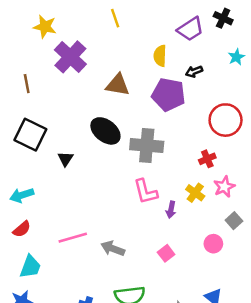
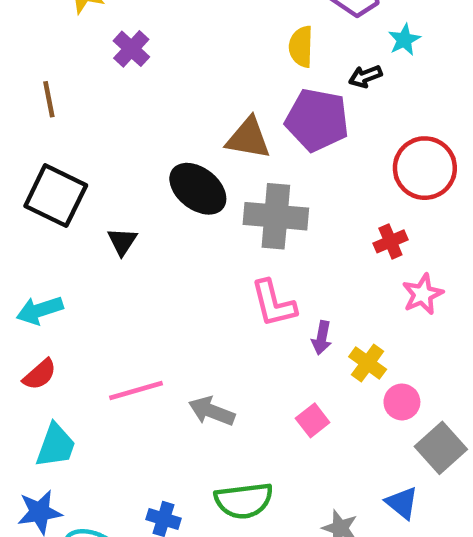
purple cross: (70, 57) -> (131, 49), size x0.6
cyan star: (236, 57) -> (404, 40), moved
brown triangle: (118, 85) -> (248, 138), moved
yellow cross: (195, 193) -> (368, 363), moved
gray square: (234, 221) -> (441, 448), moved, size x1.5

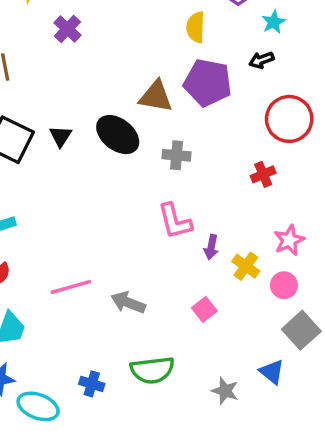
black arrow: (365, 76) -> (261, 60), moved
gray cross: (276, 216) -> (177, 155), size x0.6
black triangle: (122, 241) -> (61, 136), moved
pink star: (423, 294) -> (289, 240), moved
pink circle: (402, 402) -> (284, 285), moved

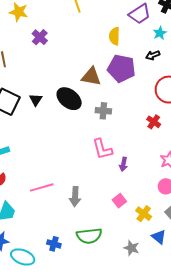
red cross: (263, 174) -> (154, 122), turned -32
yellow cross: (246, 266) -> (144, 214), moved
gray arrow: (128, 303) -> (75, 196), turned -108

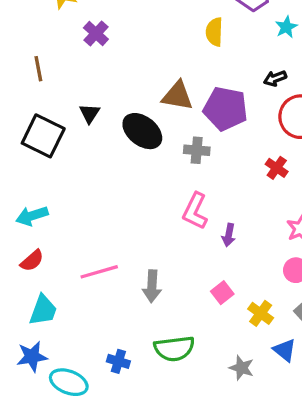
black arrow: (153, 55) -> (275, 78), moved
purple pentagon: (121, 68) -> (225, 109), moved
black triangle: (36, 100) -> (90, 113), moved
pink L-shape: (102, 149) -> (195, 211), turned 40

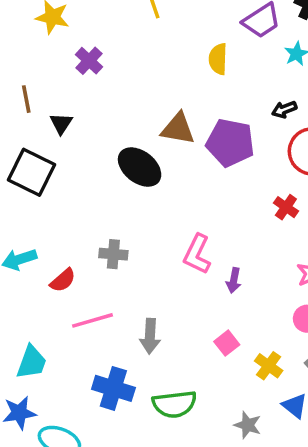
black triangle: (90, 113) -> (61, 123), moved
gray cross: (197, 150) -> (113, 254), moved
red semicircle: (32, 261) -> (63, 280), moved
blue cross: (118, 361) -> (113, 388), moved, size x1.6

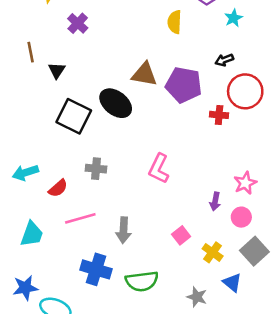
black square: (31, 172) -> (74, 116), moved
red cross: (286, 207) -> (219, 115), moved, turned -30
purple arrow: (234, 280) -> (215, 201), moved
cyan trapezoid: (31, 362) -> (32, 234), moved

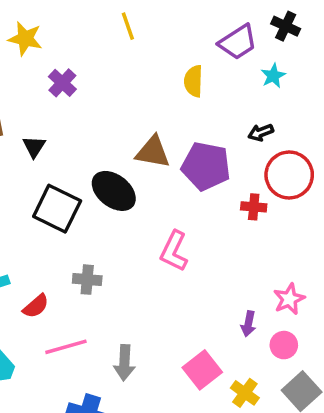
pink L-shape: (159, 169) -> (174, 251), moved
pink square: (181, 235) -> (202, 370), size x1.5

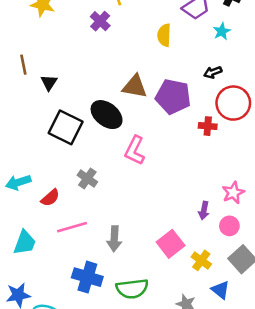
purple cross: (62, 83) -> (100, 21), moved
pink L-shape: (174, 251) -> (135, 150), moved
gray cross: (87, 280) -> (87, 179), turned 30

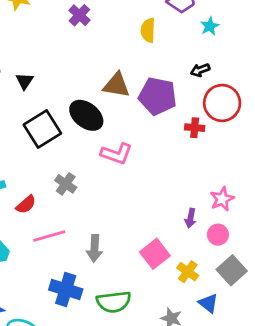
black square: (66, 127) -> (42, 129), turned 32
pink L-shape: (135, 150) -> (116, 154), turned -96

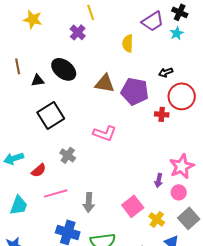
cyan star: (210, 26) -> (177, 33), moved
black triangle: (25, 81) -> (38, 80), turned 48
black ellipse: (86, 115) -> (64, 69), moved
pink star: (222, 199) -> (182, 166), size x1.4

